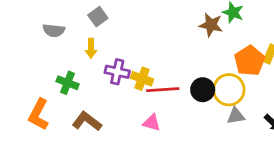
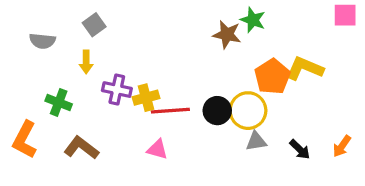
yellow cross: (142, 79) -> (146, 98), turned -35

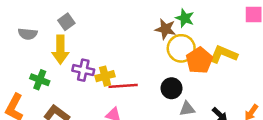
yellow arrow: (86, 62) -> (60, 50), size x1.6
black circle: (217, 111) -> (171, 88), moved
yellow circle: (248, 111) -> (181, 48), moved

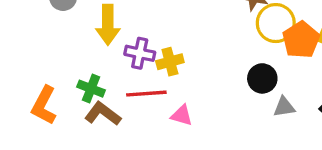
green cross: (40, 80) -> (91, 89), moved
red line: (123, 86) -> (146, 94), moved

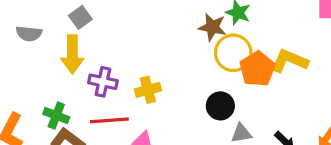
yellow cross: (170, 62) -> (148, 90), moved

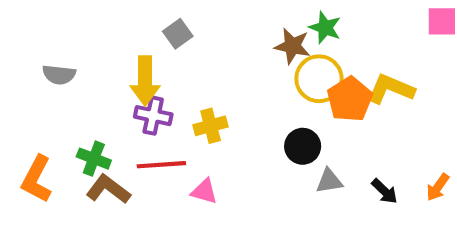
gray square: (80, 17) -> (178, 34), moved
gray semicircle: (29, 34) -> (59, 75), moved
yellow arrow: (72, 54) -> (145, 81), moved

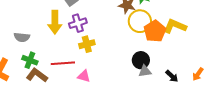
gray semicircle: (59, 75) -> (22, 37), moved
purple cross: (153, 116) -> (78, 23), moved, turned -30
black circle: (303, 146) -> (141, 60), moved

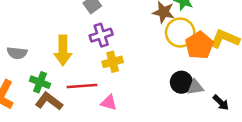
yellow arrow: (55, 22) -> (63, 50), moved
gray semicircle: (22, 37) -> (17, 53), moved
gray triangle: (145, 71) -> (195, 87), moved

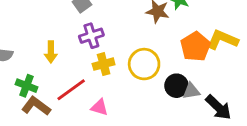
yellow circle: (180, 33) -> (144, 64), moved
yellow arrow: (63, 50) -> (51, 52), size x0.7
red line: (82, 86) -> (71, 90), turned -32
black arrow: (221, 103) -> (218, 107), size x1.5

